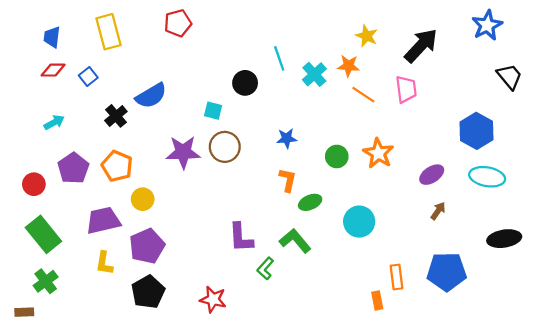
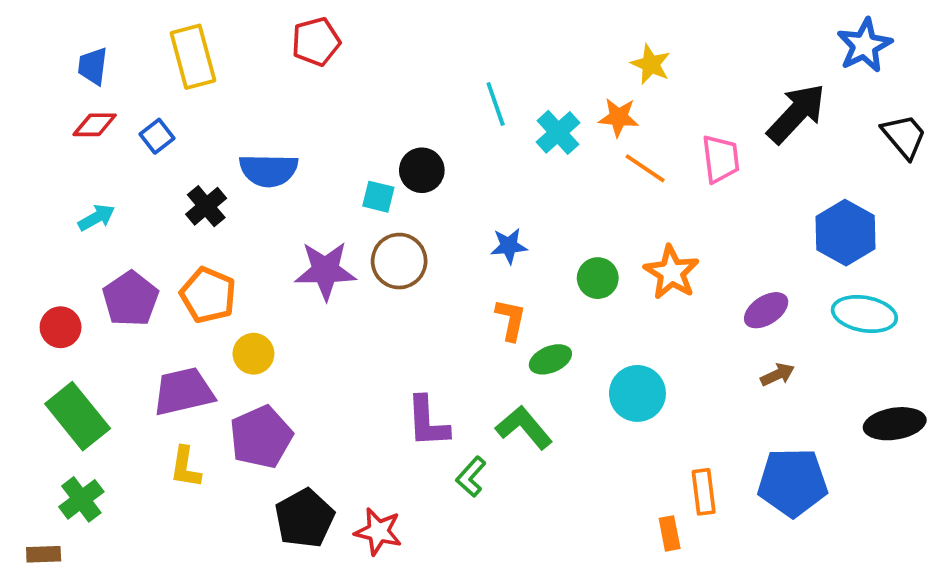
black arrow: (421, 46) -> (796, 113), moved
black circle: (245, 83) -> (422, 170), moved
blue semicircle: (151, 96) -> (269, 170), turned 32
brown arrow: (438, 211) -> (777, 375), turned 30
black pentagon: (148, 292) -> (305, 518), moved

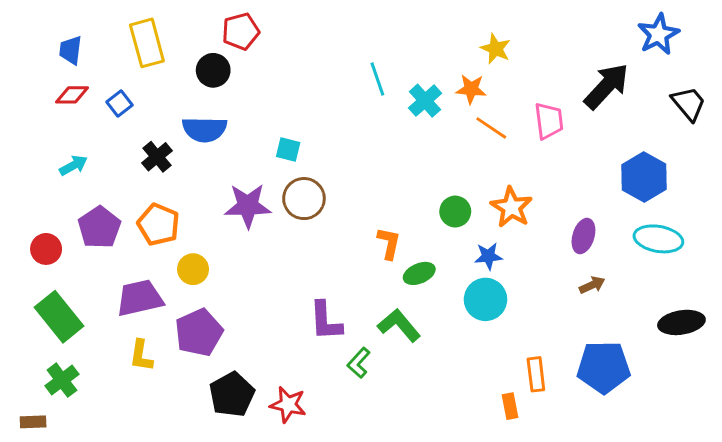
black circle: (422, 170) -> (213, 70), moved
blue star: (509, 246) -> (488, 256), moved
purple ellipse: (766, 310) -> (583, 236), turned -40

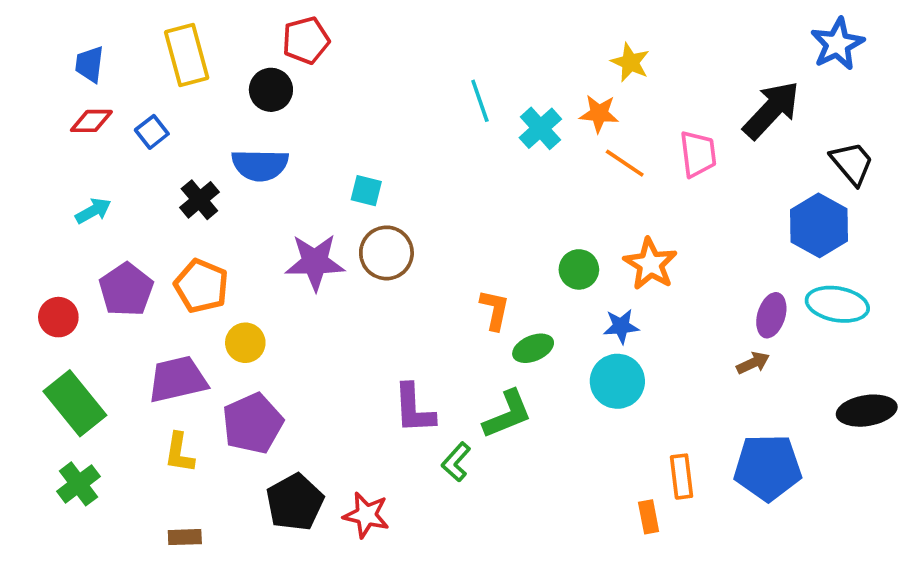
black trapezoid: (689, 103) -> (852, 163), moved
purple ellipse: (583, 236) -> (771, 315), moved
green L-shape: (399, 325) -> (507, 414), turned 108
brown rectangle: (33, 422) -> (185, 537), moved

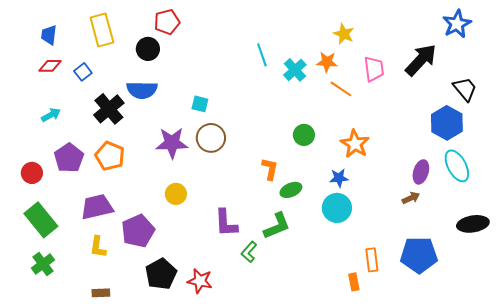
pink trapezoid: (698, 154) -> (374, 69), moved
black cross: (199, 200) -> (109, 109), size x1.4
green circle: (579, 269) -> (304, 135), moved
cyan ellipse: (837, 304) -> (457, 166), turned 52
yellow circle: (245, 343) -> (176, 194), moved

